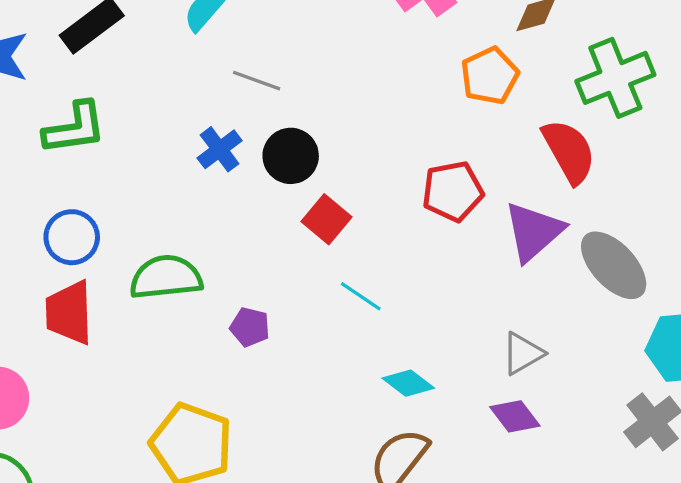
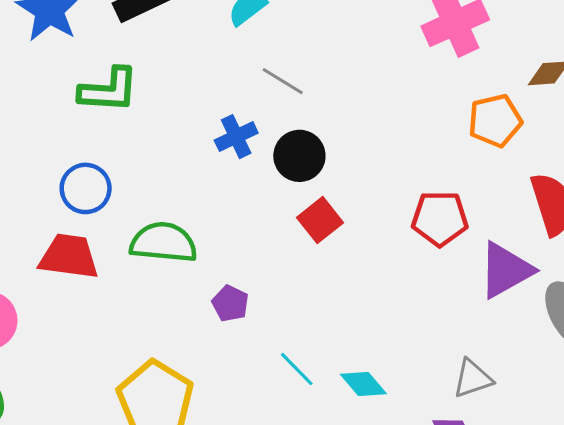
cyan line: (361, 296) -> (297, 369), moved
red trapezoid: (69, 313) -> (69, 256), turned 88

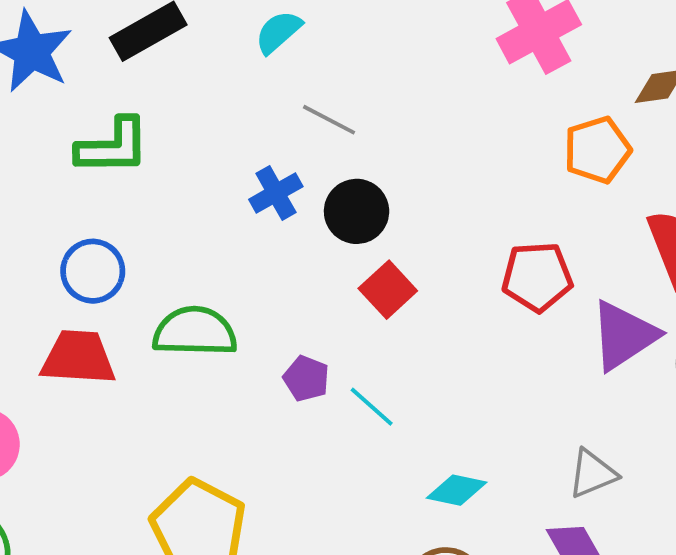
purple pentagon: (230, 303) -> (306, 378), moved
cyan line: (297, 369) -> (372, 407), moved
cyan diamond: (363, 384) -> (457, 490), turned -33

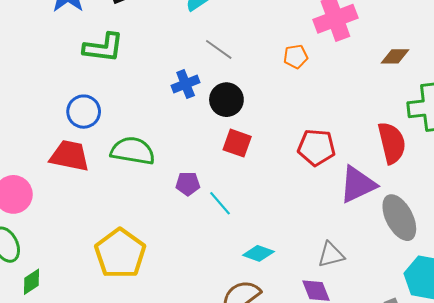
orange pentagon: (597, 150) -> (296, 57), moved, size x0.7
red square: (388, 290) -> (237, 143), turned -36
purple pentagon: (306, 378) -> (188, 184), turned -30

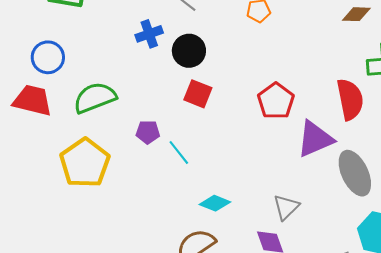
red pentagon: (316, 147) -> (276, 101), turned 30
green semicircle: (133, 151) -> (95, 98), turned -33
yellow pentagon: (120, 254) -> (85, 163), moved
gray triangle: (331, 255) -> (286, 207), turned -32

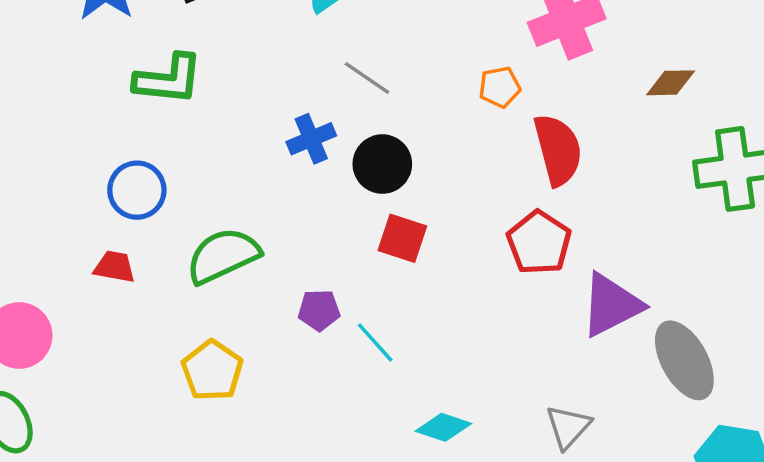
red semicircle: (350, 99) -> (558, 150), moved
red trapezoid: (32, 100) -> (115, 267), size x0.6
yellow pentagon: (85, 163) -> (212, 371), size x0.7

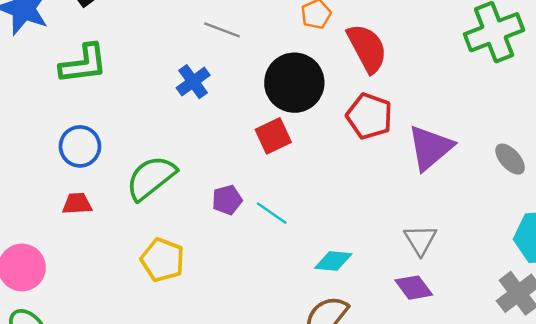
black circle: (382, 164) -> (294, 83), moved, size x1.4
red square: (402, 238) -> (273, 136), turned -30
gray ellipse: (684, 360) -> (510, 159), moved, size x0.6

